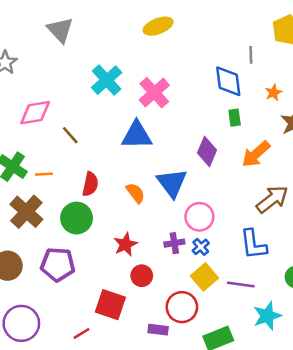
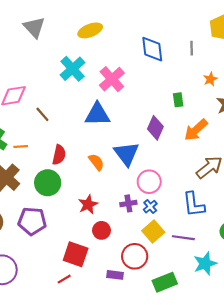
yellow ellipse: (158, 26) -> (90, 30), moved
blue diamond: (228, 81) -> (152, 49), moved
red line: (82, 333) -> (64, 279), moved

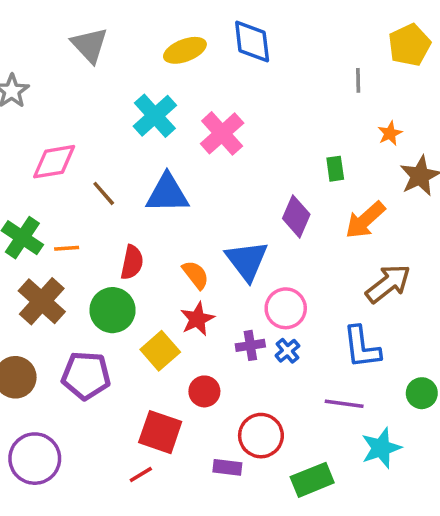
blue diamond: (152, 49) -> (252, 42), moved
blue triangle: (97, 114) -> (167, 193), moved
red star: (88, 205) -> (197, 319), moved
yellow square: (153, 231) -> (160, 351), moved

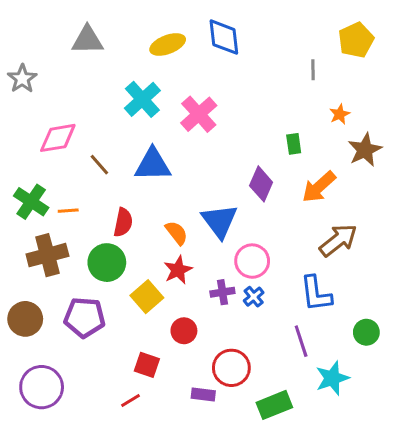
gray triangle: (90, 45) -> (88, 40), turned -48
brown cross: (42, 301) -> (47, 255), turned 33
purple line: (344, 404) -> (301, 341), turned 64
red square: (160, 432) -> (147, 365), size x0.7

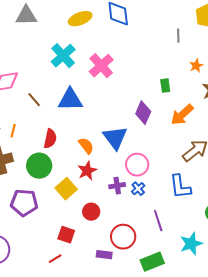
orange line: (68, 211) -> (13, 131), turned -72
purple line: (301, 341) -> (158, 221), moved

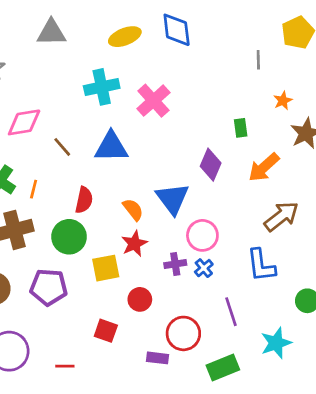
cyan cross: (63, 56) -> (102, 87), turned 30
yellow square: (66, 189) -> (106, 268), turned 30
red line: (55, 259) -> (65, 366), moved, turned 32

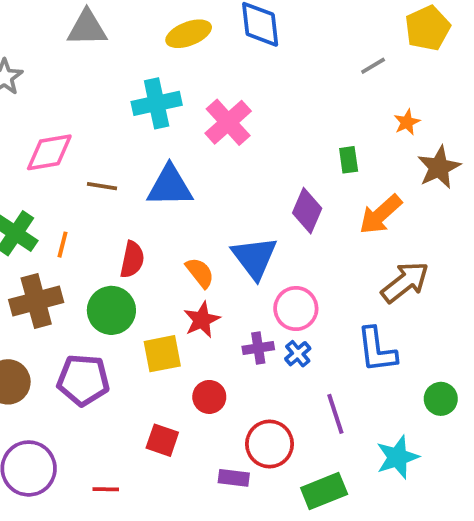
gray line: (258, 60) -> (373, 66), turned 60
brown line: (62, 147) -> (102, 186), turned -40

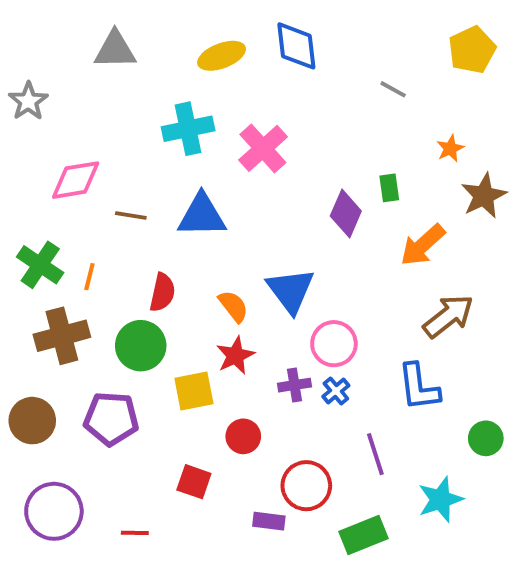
gray line: (373, 66) -> (393, 89), moved, turned 60
purple diamond: (307, 211) -> (346, 214), moved

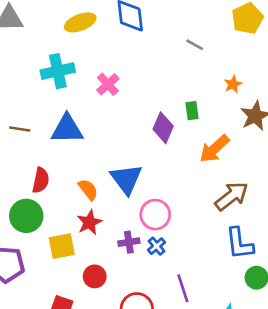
pink cross: (263, 148) -> (108, 84), size x0.7
blue L-shape: (419, 387) -> (239, 244), moved

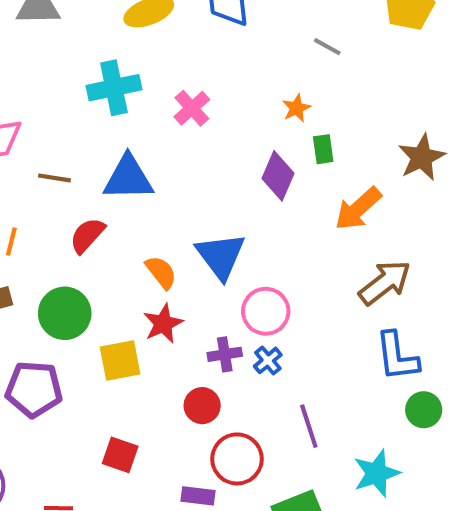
orange star: (233, 84) -> (296, 108), moved
red semicircle: (41, 180) -> (87, 235), moved, turned -150
red circle: (95, 276) -> (202, 406), moved

